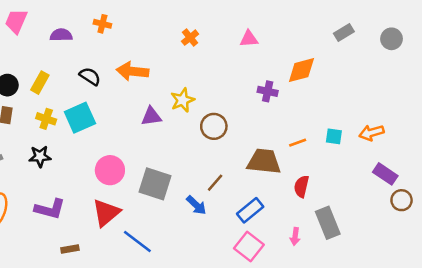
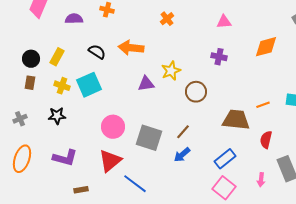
orange cross: (190, 38) -> (167, 19), moved
purple cross: (268, 91) -> (219, 57), moved
brown line: (215, 183) -> (183, 132), moved
blue arrow: (196, 205) -> (182, 155), turned 96

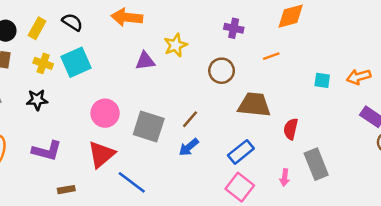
black semicircle: (97, 52) -> (72, 22), moved
brown circle: (196, 92) -> (222, 71), moved
orange line: (263, 105) -> (271, 56), moved

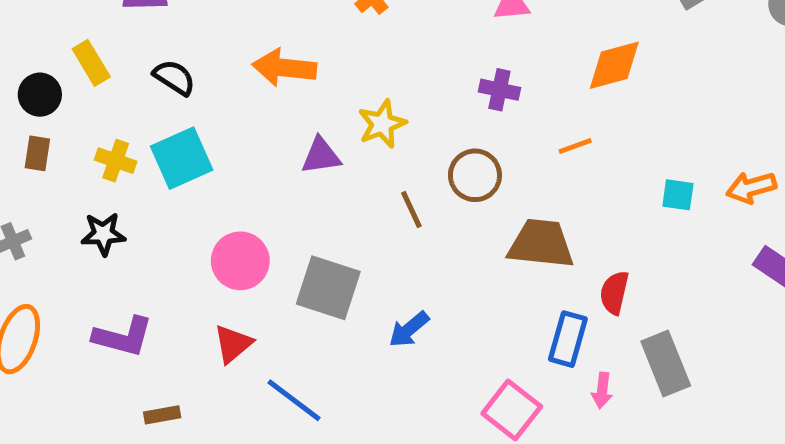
yellow rectangle: (37, 28) -> (91, 63), moved, turned -60
brown line: (190, 119) -> (411, 210), moved, turned -66
blue rectangle: (241, 152) -> (568, 339), moved, turned -35
red triangle: (101, 154) -> (233, 344), size x0.7

